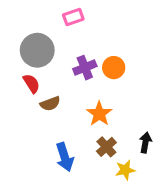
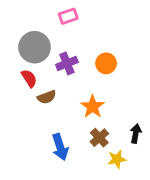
purple cross: (85, 68) -> (67, 63), moved

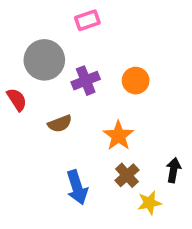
red semicircle: (29, 78) -> (17, 99), moved

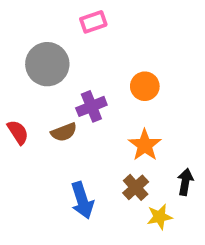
purple cross: (86, 81) -> (91, 106), moved
red semicircle: (17, 99) -> (18, 132), moved
orange star: (118, 136) -> (145, 145), moved

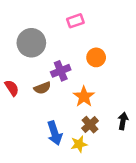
pink rectangle: (93, 22) -> (75, 21), moved
orange star: (145, 145) -> (84, 97), moved
yellow star: (160, 217) -> (79, 144), moved

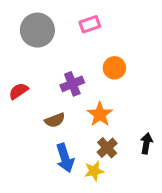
gray circle: (31, 43) -> (37, 30), moved
red semicircle: (12, 88) -> (19, 91), moved, turned -91
brown semicircle: (42, 88) -> (55, 120), moved

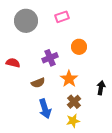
red semicircle: (19, 91) -> (13, 63), turned 48
black arrow: (146, 143) -> (101, 88), moved
yellow star: (94, 171) -> (73, 121), moved

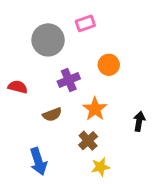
gray circle: (26, 21) -> (48, 40), moved
brown cross: (74, 102) -> (88, 141), moved
blue arrow: (45, 109) -> (38, 161), moved

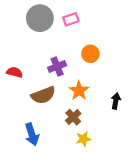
gray circle: (48, 40) -> (40, 18), moved
brown semicircle: (52, 114) -> (43, 95), size x1.5

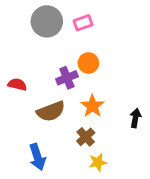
orange circle: (90, 54) -> (88, 63), moved

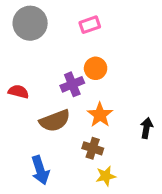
gray circle: (47, 21) -> (30, 23), moved
brown cross: (86, 137) -> (93, 148), turned -30

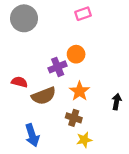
pink rectangle: (90, 25) -> (83, 14), moved
red semicircle: (18, 92) -> (19, 82), moved

